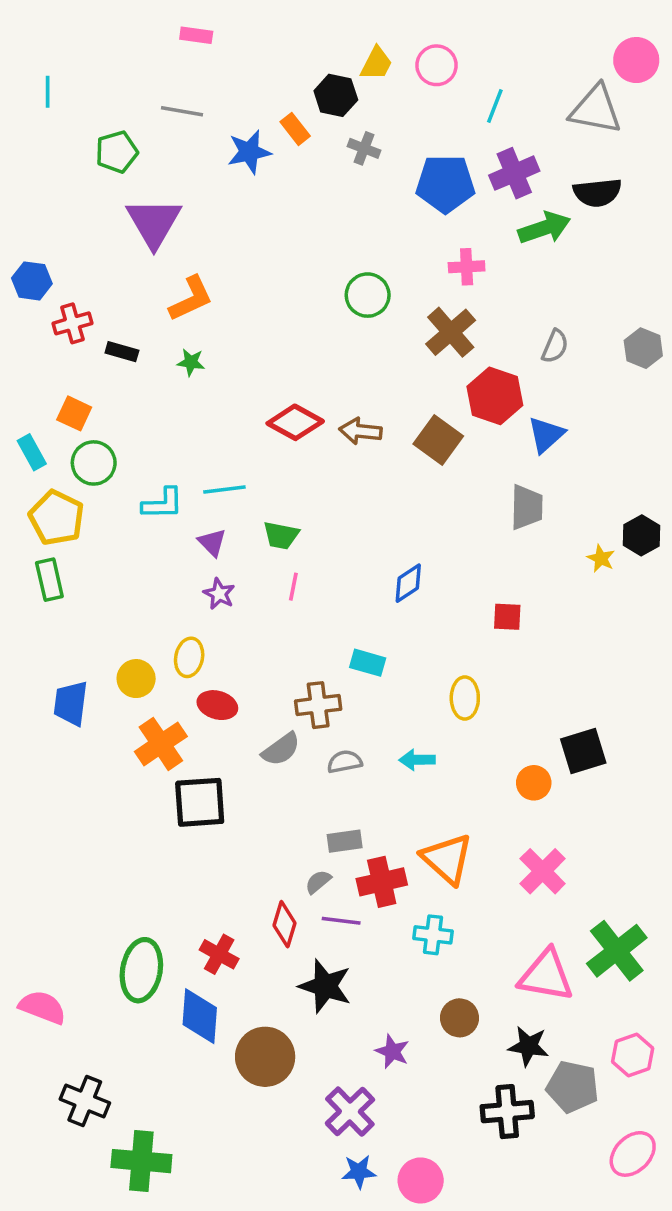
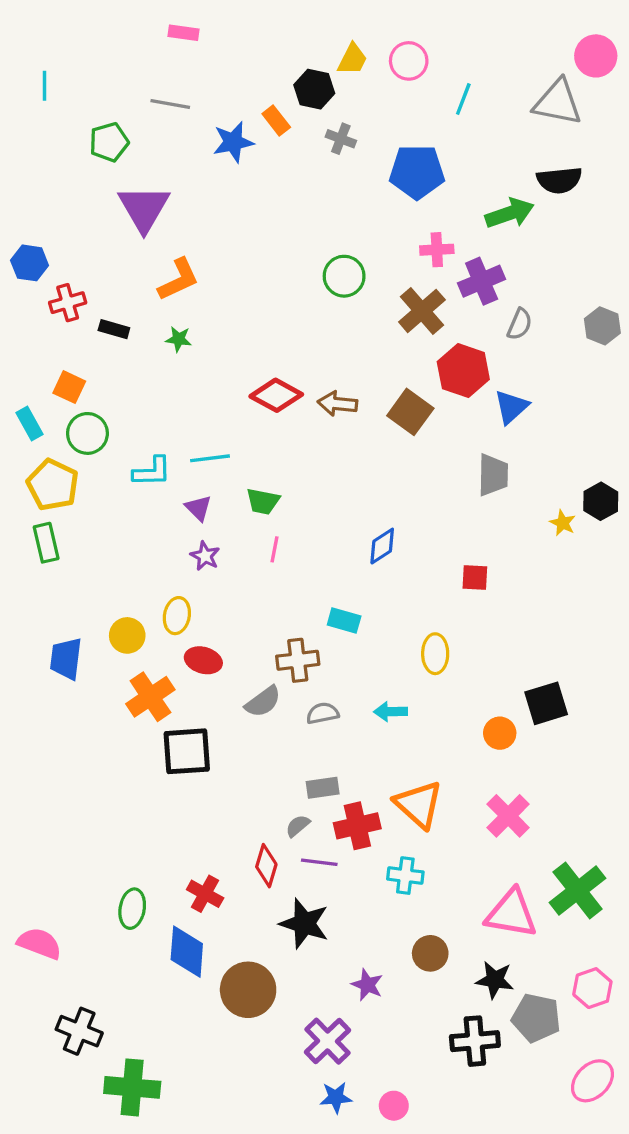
purple cross: (514, 173) -> (482, 281), moved
green ellipse: (141, 970) -> (132, 909), size x0.7
pink circle: (421, 1180) -> (394, 1106), size x0.7

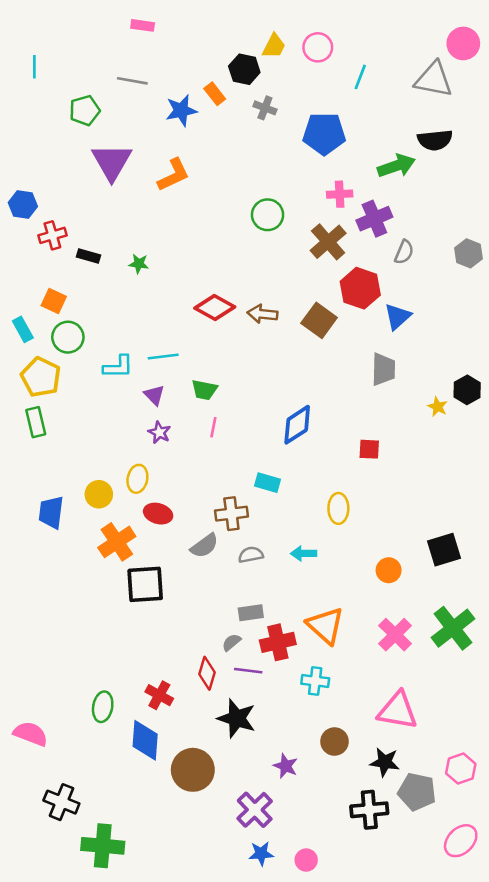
orange L-shape: (179, 279) -> (174, 175), moved
blue diamond: (382, 546) -> (297, 425), size x1.4
black square: (546, 703) -> (444, 550), moved
green cross: (578, 890) -> (453, 628), moved

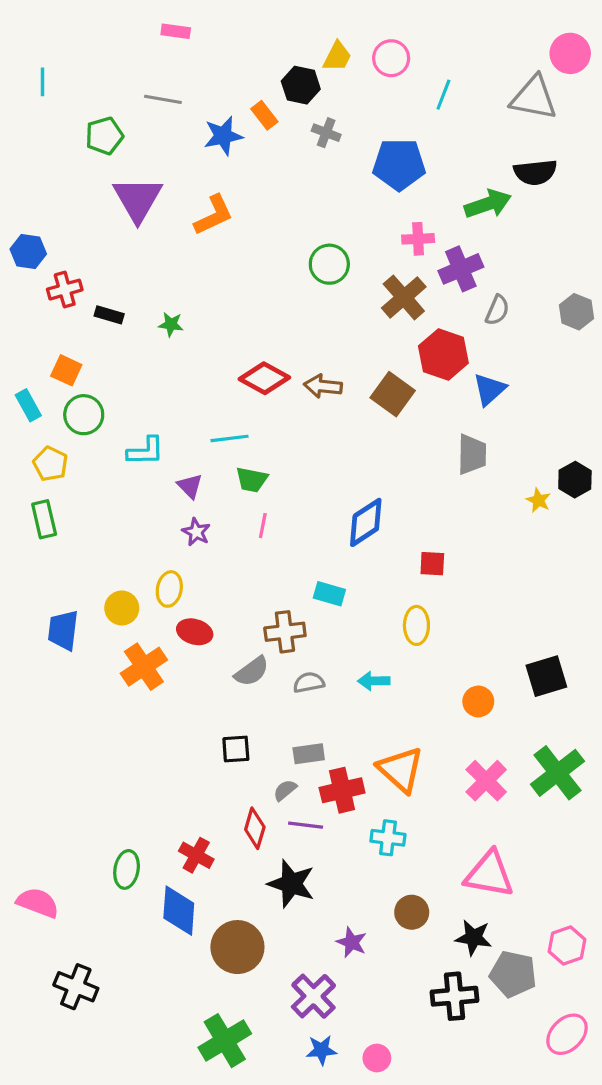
cyan line: (163, 356) -> (230, 438), moved
yellow pentagon: (41, 377) -> (50, 464), size x0.7
red square: (369, 449) -> (432, 564), moved
black square: (145, 584) -> (236, 749), moved, size x0.6
green cross: (103, 846) -> (225, 1041), moved, turned -36

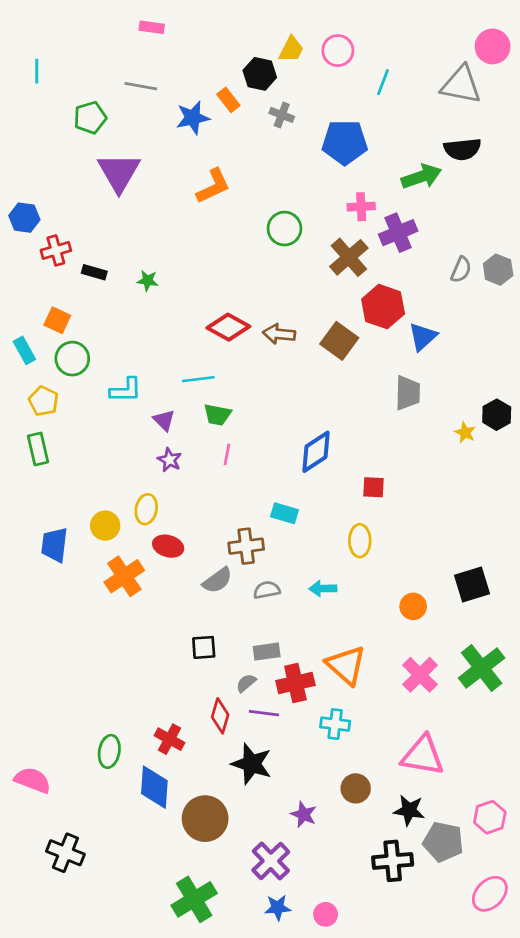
orange L-shape: (214, 215) -> (213, 186), moved
gray semicircle: (497, 310) -> (461, 270), moved

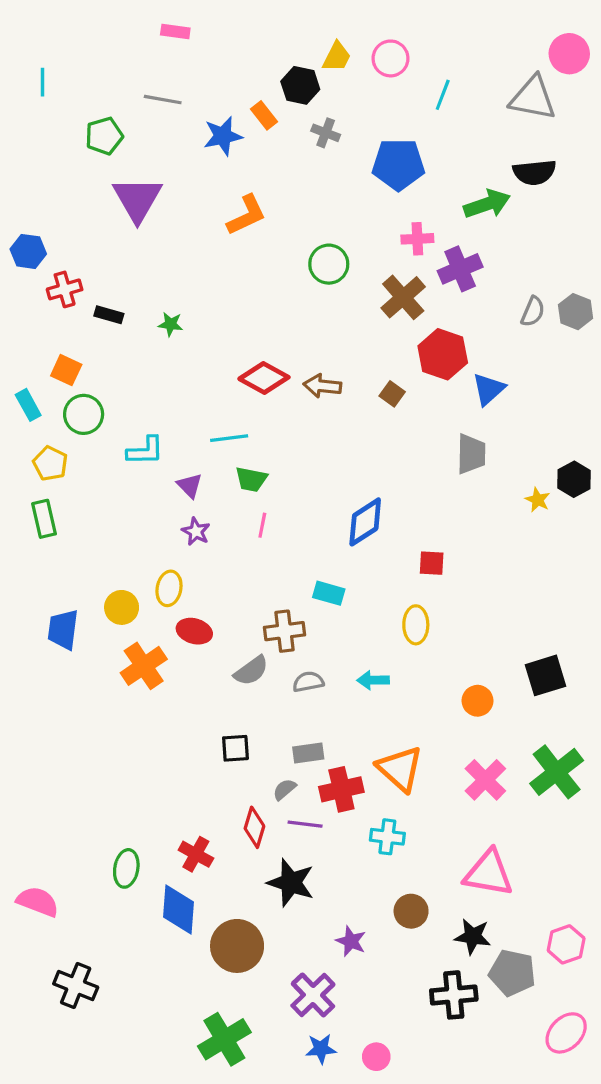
brown square: (339, 341) -> (392, 394), size x0.6

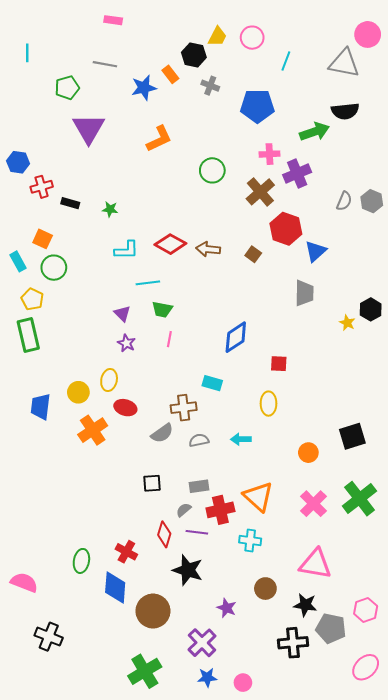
cyan L-shape: (145, 451) -> (126, 250), moved
green rectangle: (44, 519) -> (28, 335), size x1.4

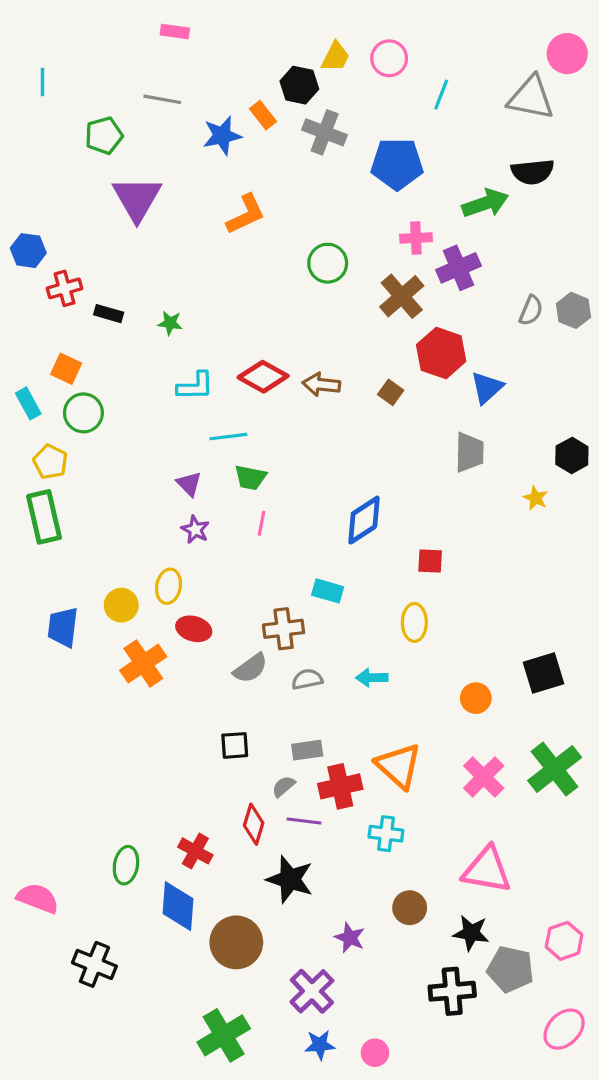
gray cross: (210, 86) -> (325, 132), size x1.5
black hexagon: (371, 309) -> (572, 455), moved
black cross: (49, 637) -> (94, 964), moved

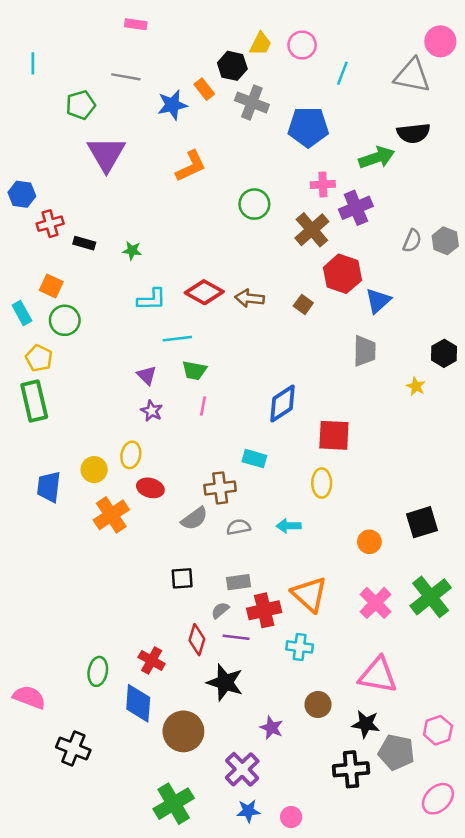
red square: (430, 561) -> (334, 435), size x1.6

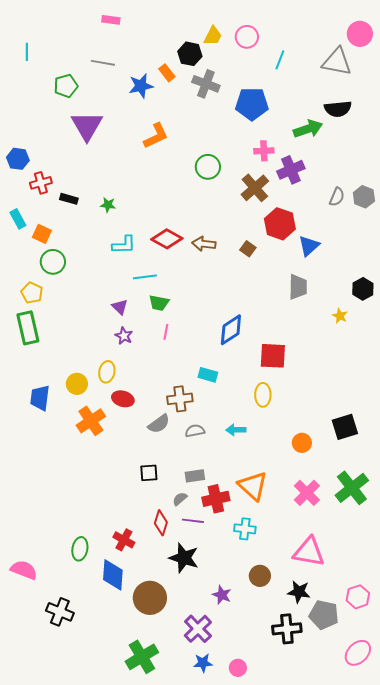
cyan rectangle: (22, 313) -> (18, 219), moved

